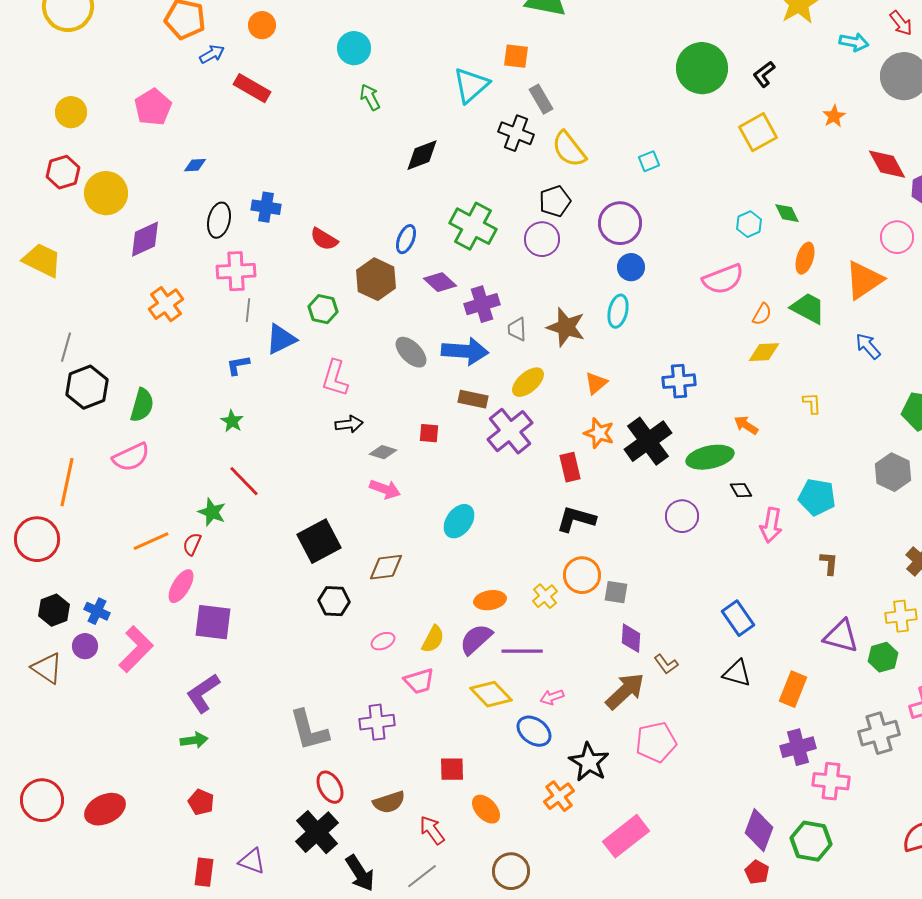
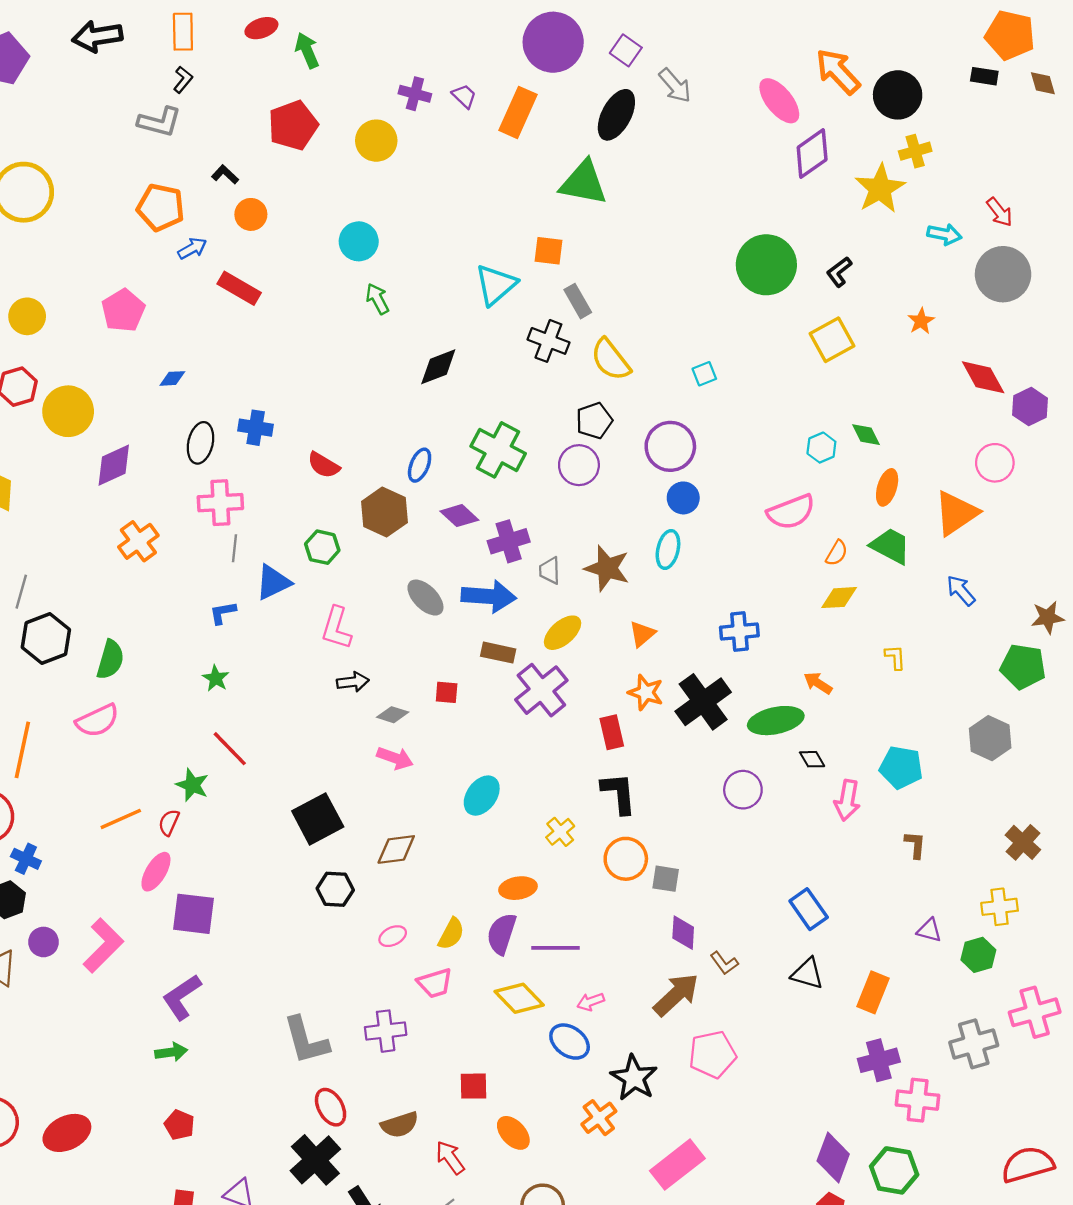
black L-shape: (576, 519) -> (619, 793), turned 69
yellow cross: (545, 596) -> (560, 832), moved
blue cross: (97, 611) -> (26, 859), moved
purple triangle: (841, 636) -> (929, 930), size x0.6
purple semicircle: (476, 639) -> (502, 934), turned -30

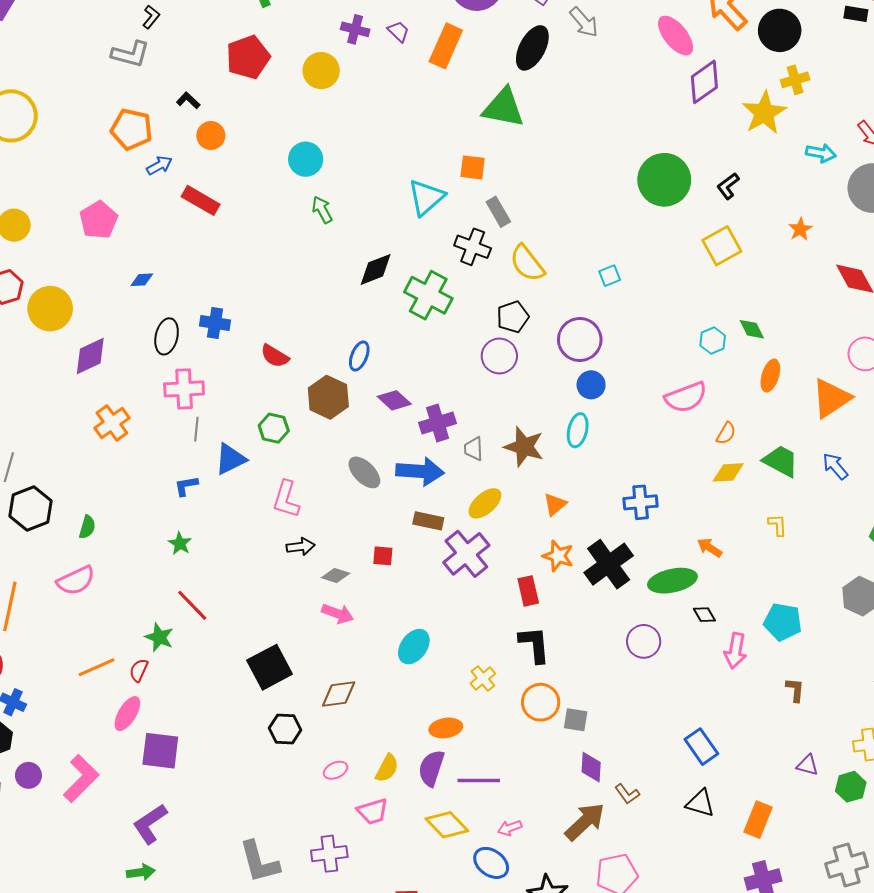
green cross: (498, 450) -> (428, 295), moved
green trapezoid: (891, 546) -> (781, 461), moved
green semicircle: (110, 660) -> (87, 527), size x0.7

